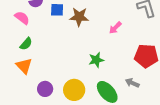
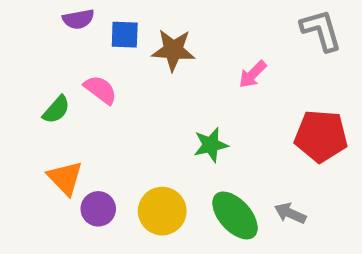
pink semicircle: (22, 18) -> (100, 90), moved
orange triangle: (24, 66) -> (65, 178), moved
gray arrow: (132, 83) -> (290, 213), moved

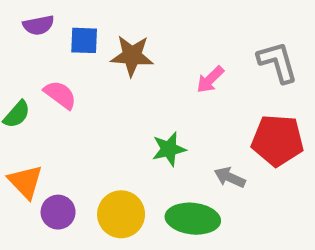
gray L-shape: (321, 30) -> (278, 62), moved
gray arrow: (290, 213) -> (230, 177), moved
green ellipse: (235, 215) -> (193, 219), turned -42

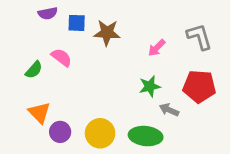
green star: (169, 149) -> (150, 86), moved

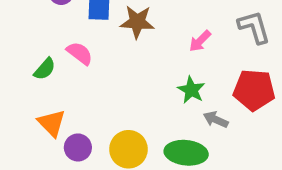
green star: (150, 86) -> (191, 90), turned -30

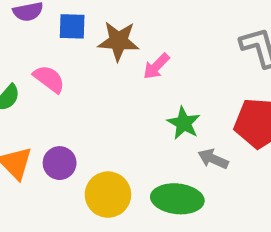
pink arrow: (200, 41) -> (156, 66), moved
purple circle: (78, 147) -> (60, 163), moved

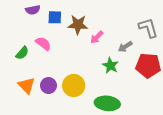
gray arrow: (213, 159) -> (125, 47), moved, turned -56
yellow circle: (108, 195) -> (74, 86), moved

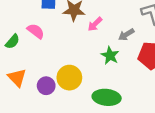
purple circle: (49, 86) -> (46, 86), moved

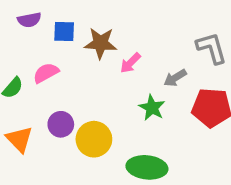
pink semicircle: (36, 31) -> (46, 73), turned -66
purple circle: (46, 86) -> (61, 124), moved

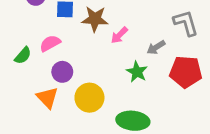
purple circle: (61, 124) -> (62, 72), moved
orange triangle: (19, 139) -> (47, 98), moved

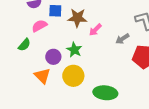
pink semicircle: (50, 43) -> (39, 26), moved
green star: (137, 72) -> (74, 50), moved

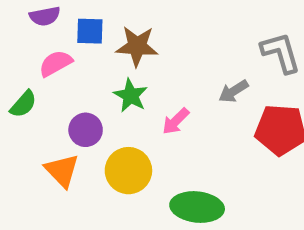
pink arrow: (95, 30) -> (176, 121), moved
green star: (74, 50) -> (131, 96), moved

